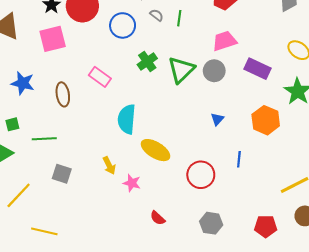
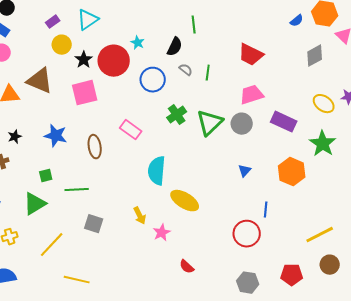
red circle: (201, 175) -> (247, 234), moved
pink star: (132, 183) -> (162, 233), turned 30
gray hexagon: (211, 223) -> (248, 283), moved

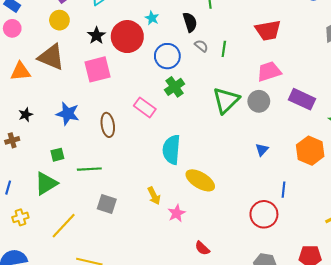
yellow circle: (62, 45) -> (59, 20), moved
black semicircle: (175, 47) -> (190, 22), turned -42
red trapezoid: (251, 55) -> (268, 30), turned -36
green cross: (177, 115) -> (175, 87), moved

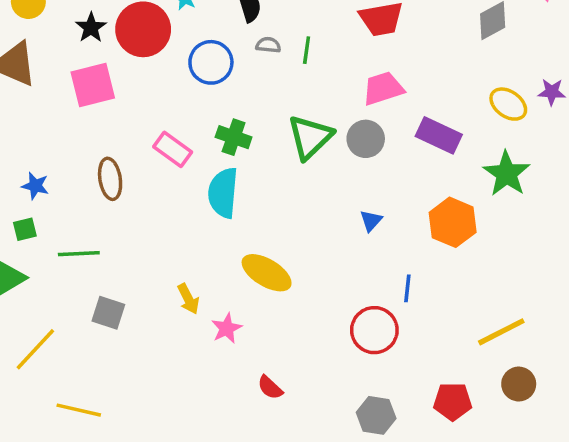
gray semicircle: (201, 46) -> (268, 45), turned -32
green cross: (175, 87) -> (234, 137), moved, turned -36
blue star: (68, 114) -> (35, 186), moved, size x0.7
cyan semicircle: (171, 150) -> (223, 193), moved

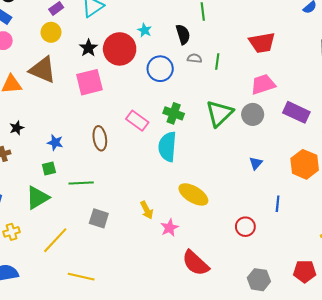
red circle: (374, 330) -> (245, 227), moved, size x0.7
red semicircle: (270, 387) -> (195, 263), size x1.8

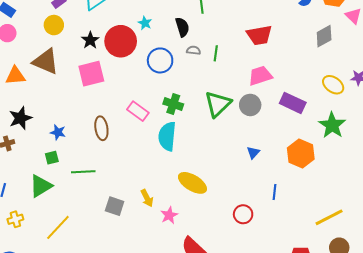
black star: (17, 128) -> (20, 118), size x1.6
gray square: (99, 218) -> (115, 206), moved

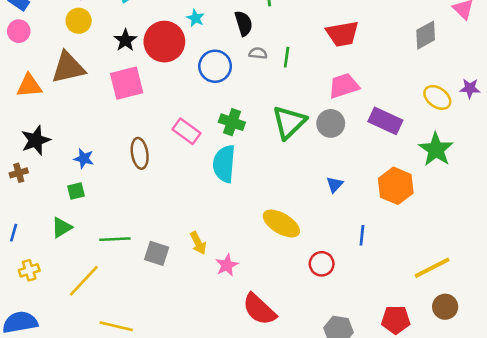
brown triangle: (46, 61) -> (68, 68), turned -36
green line: (83, 172) -> (115, 239), moved
yellow ellipse: (192, 183) -> (281, 224), moved
green triangle: (41, 186) -> (62, 227), size x0.7

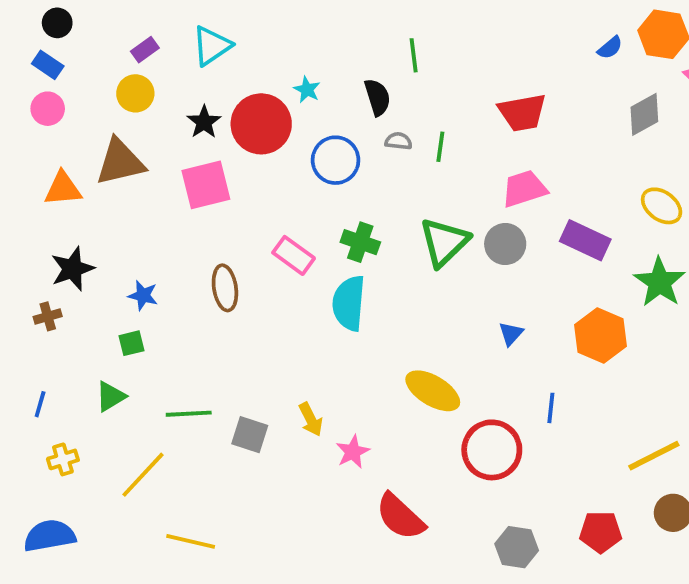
red circle: (322, 264) -> (492, 450), size x1.6

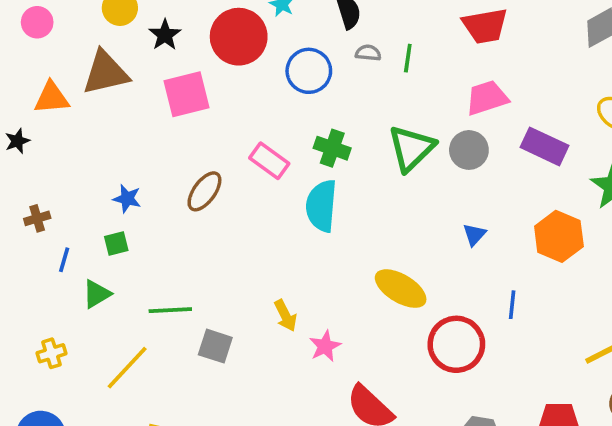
black star: (204, 122) -> (165, 35), moved
black star: (72, 269) -> (17, 141), moved, size x0.6
brown ellipse: (225, 288) -> (204, 191), turned 45
blue line: (40, 404) -> (64, 260), moved
gray square: (250, 435) -> (215, 346), moved

